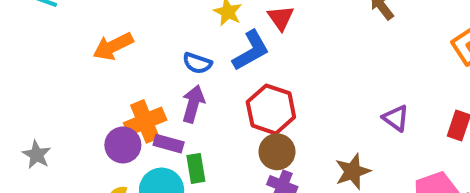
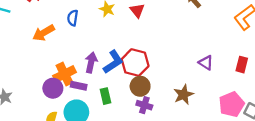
blue L-shape: (251, 51) -> (113, 62), moved
blue semicircle: (197, 63) -> (73, 18), moved, turned 84
green rectangle: (196, 168) -> (106, 96), moved

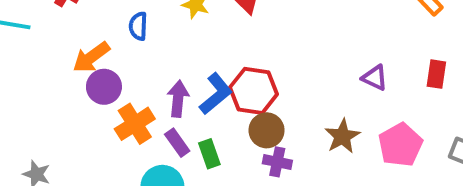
purple rectangle: (79, 86) -> (177, 143), moved, turned 49
purple circle: (53, 88) -> (104, 87), moved
pink pentagon: (231, 104) -> (400, 145), moved

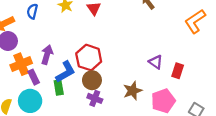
red rectangle: (436, 74) -> (178, 71), moved
blue L-shape: (216, 94) -> (65, 72), moved
purple rectangle: (177, 143) -> (34, 77), moved

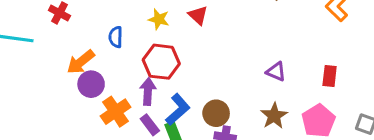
red hexagon: (89, 58) -> (161, 62), moved
purple triangle: (156, 62) -> (276, 72), moved
purple rectangle: (34, 77) -> (150, 125), moved

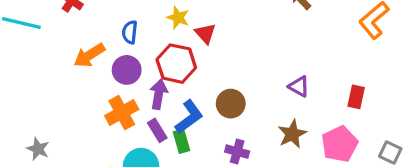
red triangle: (198, 15) -> (205, 33), moved
purple circle: (91, 84) -> (127, 70), moved
brown circle: (216, 113) -> (231, 104), moved

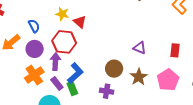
blue semicircle: (130, 32) -> (34, 26), turned 152
brown circle: (231, 104) -> (114, 69), moved

